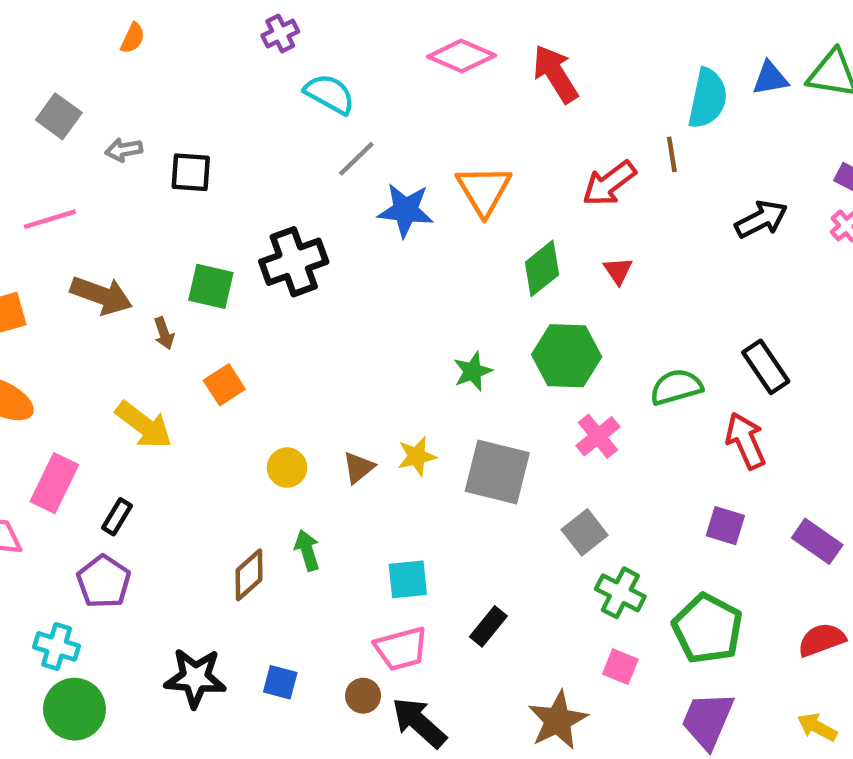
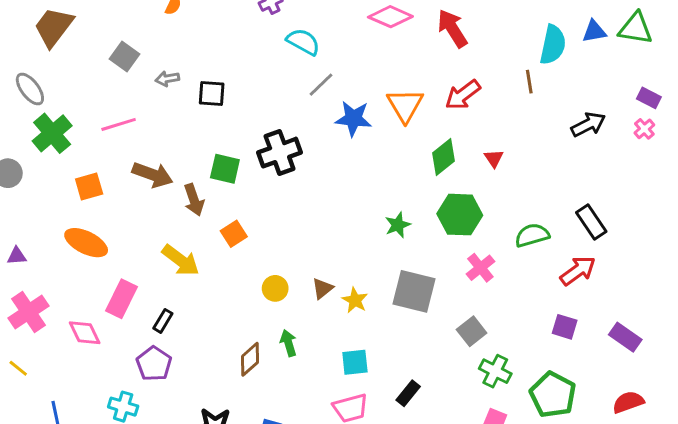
red arrow: (609, 183) -> (463, 95), moved
brown arrow: (164, 333) -> (194, 200), size x1.5
red arrow: (746, 441) -> (578, 271), turned 78
yellow star: (417, 456) -> (355, 300), moved, turned -30

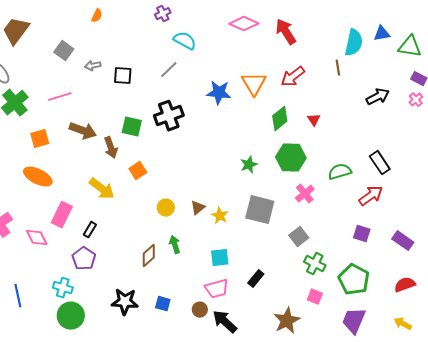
green triangle: (636, 28) -> (410, 47), moved
gray line: (321, 85) -> (169, 70), moved

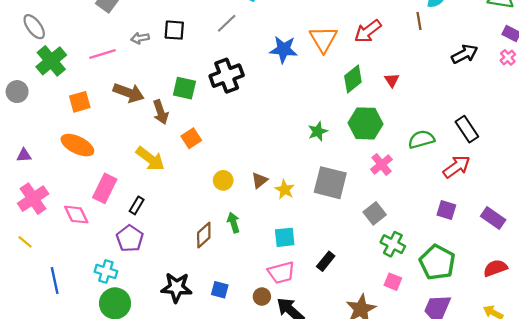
gray arrow: (93, 66) -> (140, 38), moved

